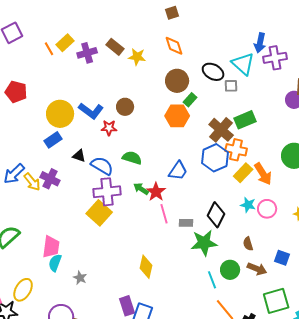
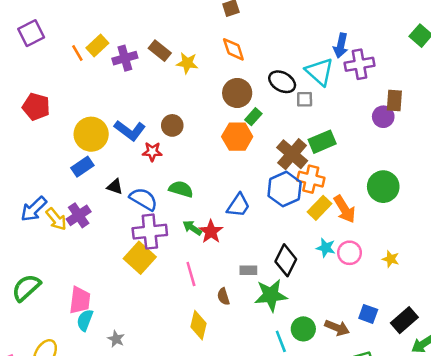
purple cross: (50, 179) -> (79, 215), turned 30
pink line: (164, 214) -> (191, 274), moved
brown semicircle: (248, 244) -> (223, 296), moved

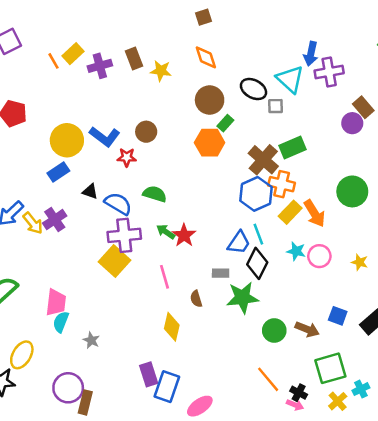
brown rectangle: (160, 51) -> (134, 59), turned 30
brown rectangle: (394, 100) -> (363, 107), turned -45
blue trapezoid: (238, 205) -> (239, 243), moved
cyan line: (281, 341) -> (258, 234), moved

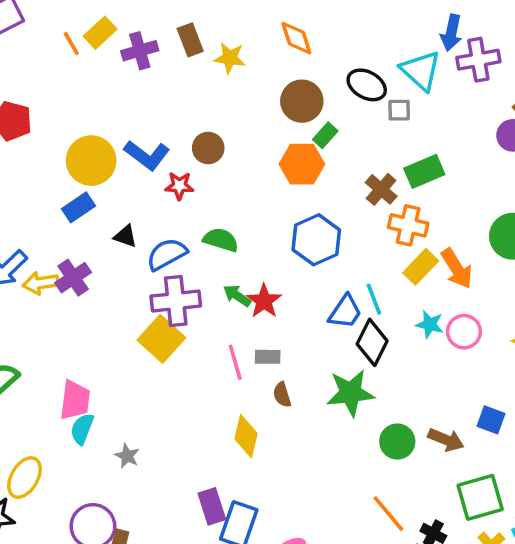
brown cross: (263, 160) -> (381, 189), size x0.7
blue hexagon: (256, 194) -> (316, 240), moved
blue semicircle: (118, 204) -> (167, 254), turned -60
yellow arrow: (33, 223) -> (41, 283), turned 120
gray rectangle: (221, 273) -> (268, 357), moved

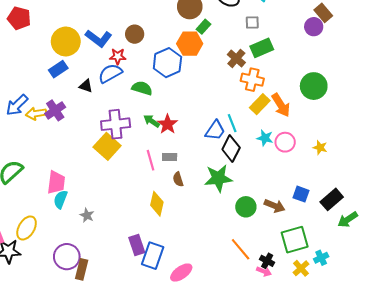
gray square: (399, 110) -> (252, 22), moved
blue hexagon: (316, 240) -> (167, 63), moved
blue semicircle: (167, 254) -> (110, 73), moved

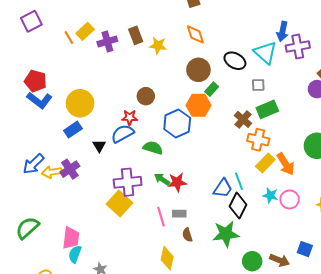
blue L-shape: (99, 38) -> (39, 100), moved
black triangle: (86, 86) -> (99, 146), turned 40
red star: (167, 124) -> (177, 182), turned 30

